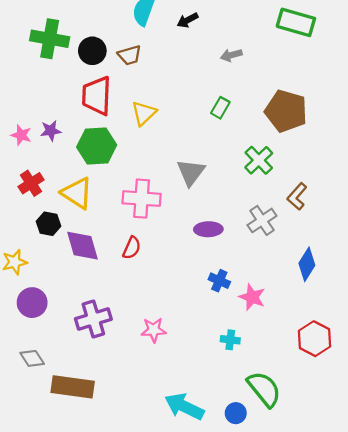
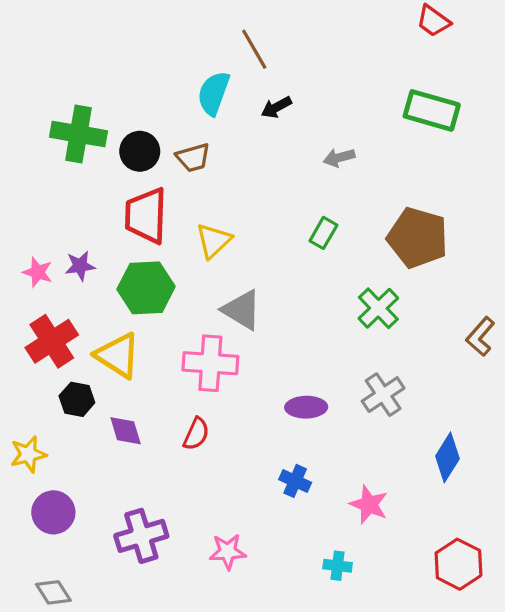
gray triangle: (191, 172) -> (242, 310), moved, turned -36
red cross: (31, 183) -> (52, 341), size x1.4
brown L-shape: (297, 196) -> (480, 337), moved
purple diamond: (82, 246) -> (126, 431), size x0.7
blue cross: (219, 281) -> (295, 481), moved

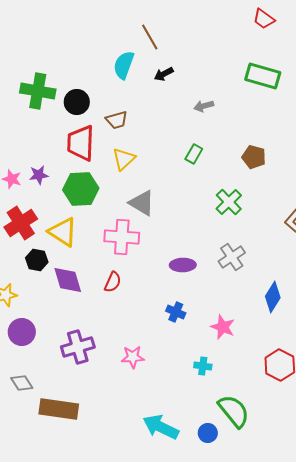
brown trapezoid: (193, 158) -> (117, 120), moved
brown pentagon: (418, 238) -> (254, 157), size x0.6
purple diamond: (126, 431) -> (68, 280), size x1.4

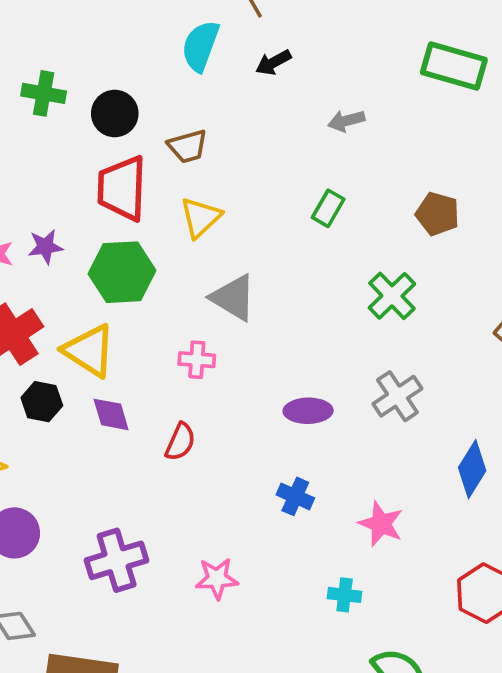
green cross: (38, 91) -> (44, 93), size x0.7
pink cross: (122, 237) -> (197, 360), size x0.6
purple diamond: (68, 280) -> (111, 414), moved, size x0.7

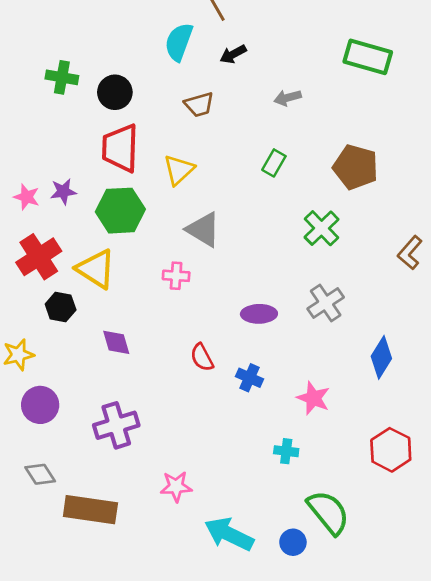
brown trapezoid: (188, 146) -> (199, 105), moved
brown pentagon: (438, 214) -> (356, 167), size x1.4
purple diamond: (111, 414) -> (116, 342), moved
red semicircle: (180, 442) -> (202, 357), moved, turned 128
pink star: (217, 579) -> (176, 486), moved

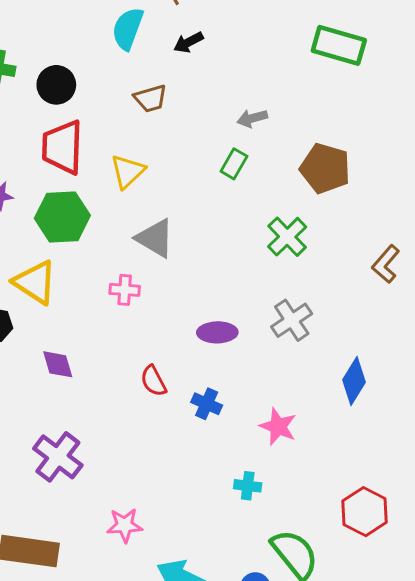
gray arrow: (288, 98) -> (252, 118), moved
purple cross: (116, 425) -> (58, 457), turned -36
red hexagon: (391, 450) -> (365, 512), moved

